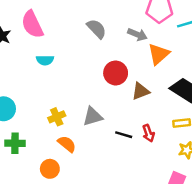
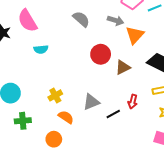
gray triangle: (93, 116) -> (91, 102), moved
red arrow: (148, 133) -> (133, 102), turned 40
black line: (124, 135) -> (113, 114), moved, turned -40

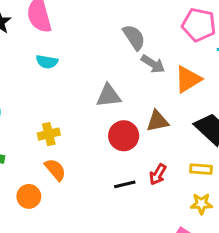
gray semicircle: (81, 19) -> (134, 37), moved
gray arrow: (116, 20) -> (153, 64), moved
red circle: (101, 54) -> (124, 136), moved
gray triangle: (91, 102) -> (109, 96), moved

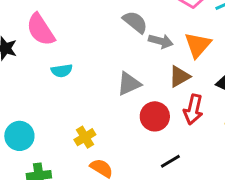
brown triangle: (157, 121) -> (179, 76), moved
red arrow: (158, 174) -> (193, 109), moved, size x1.4

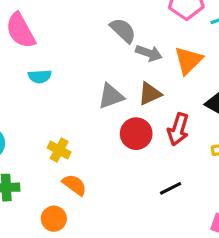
brown triangle: (179, 76) -> (150, 94), moved
yellow cross: (85, 137) -> (59, 150), turned -35
black line: (170, 161) -> (171, 188), moved

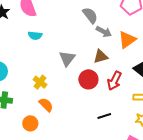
gray triangle: (111, 96) -> (67, 58), moved, turned -42

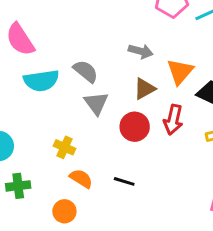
gray semicircle: (90, 15) -> (86, 71), moved
cyan semicircle: (35, 36) -> (41, 81), size x1.6
orange triangle: (127, 40) -> (180, 71), moved
black line: (104, 116) -> (124, 181), moved, turned 48

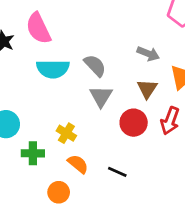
brown triangle: (144, 89) -> (147, 89), turned -35
green cross: (18, 186) -> (33, 153), moved

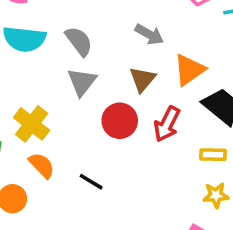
yellow cross: (66, 133) -> (32, 124), size x1.4

